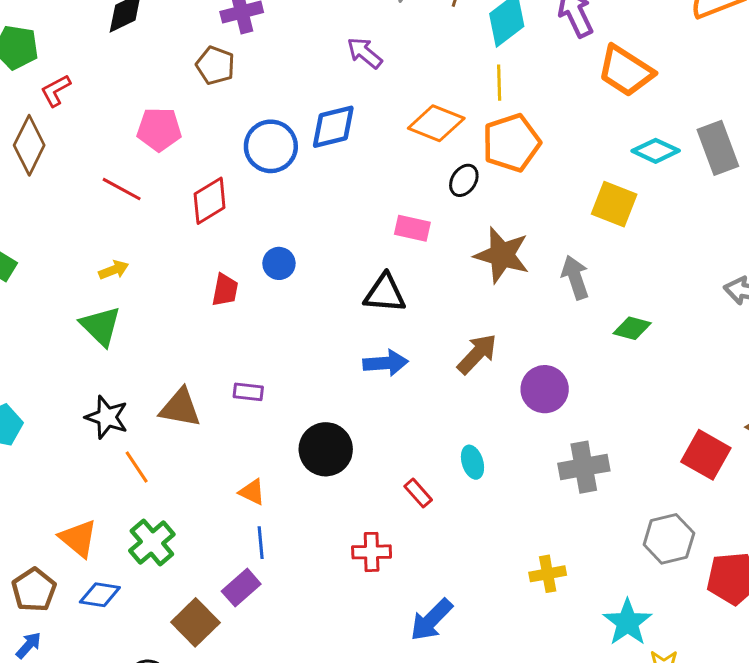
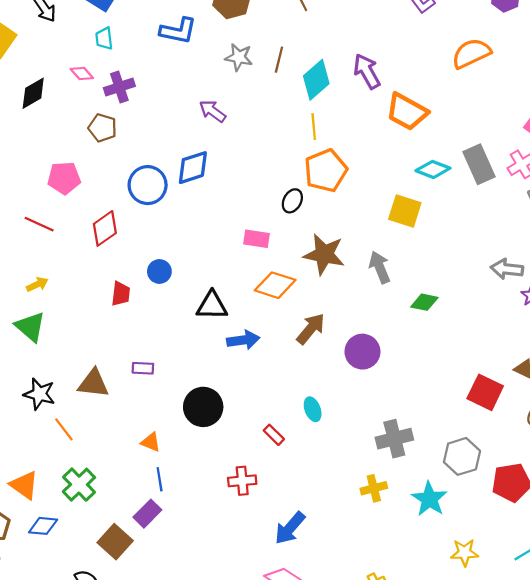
orange diamond: (436, 123) -> (275, 285), moved
black triangle: (385, 293) -> (212, 306), moved
gray cross: (584, 467) -> (394, 439), moved
cyan star: (627, 622) -> (429, 499), moved

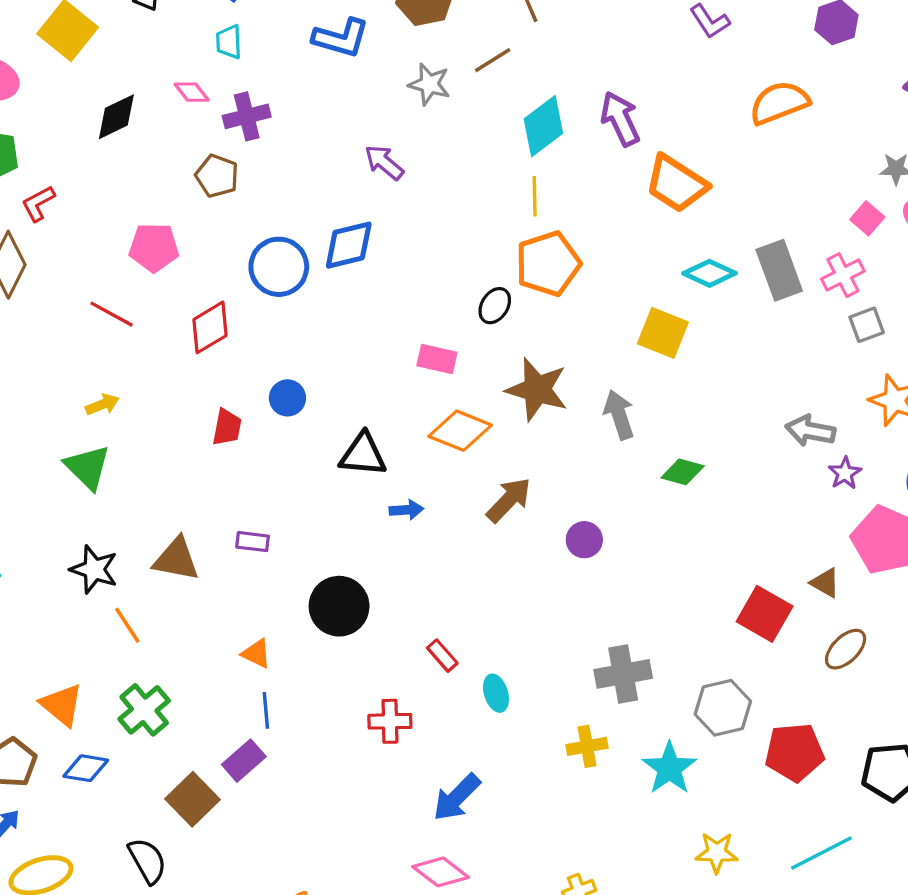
brown line: (279, 60) -> (493, 60), moved, turned 40
blue arrow: (243, 340) -> (406, 510), size x0.7
purple circle: (362, 352) -> (584, 540), size x0.7
cyan ellipse: (313, 409) -> (496, 693), moved

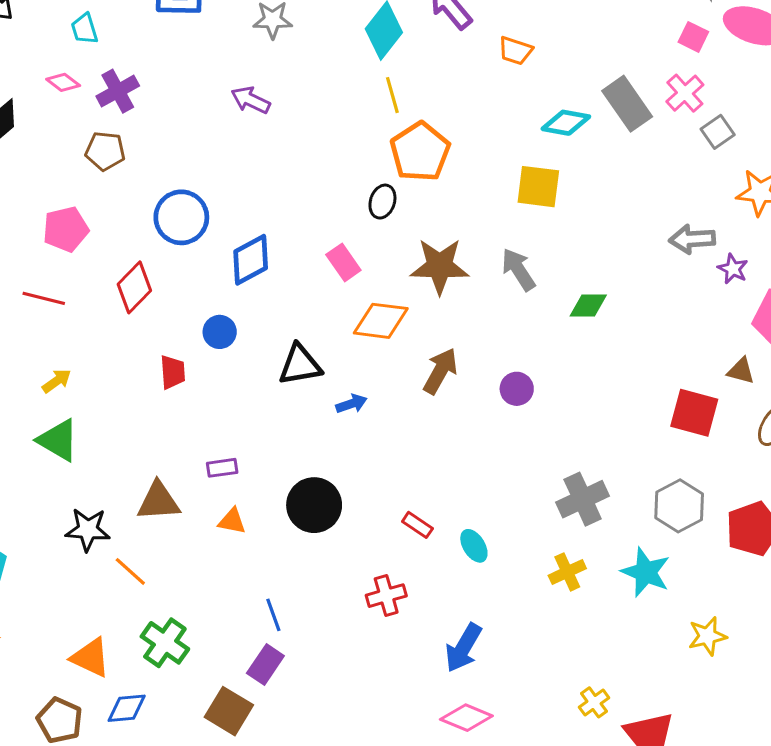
orange trapezoid: (676, 184) -> (515, 51), size x0.6
blue diamond: (349, 245) -> (251, 260), moved
pink rectangle: (437, 359) -> (343, 262), turned 57
orange triangle: (256, 654) -> (232, 521), moved

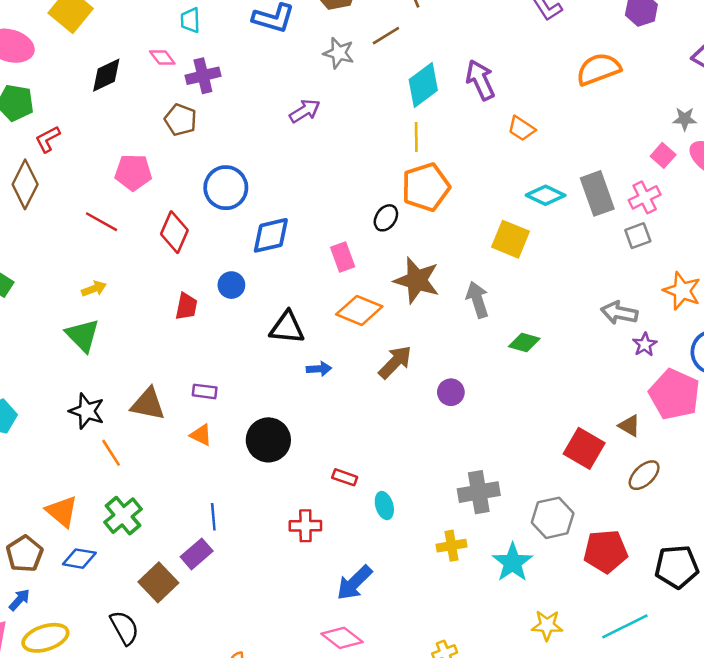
purple arrow: (251, 100) -> (305, 111), turned 108
gray square: (718, 132) -> (638, 236), moved
red diamond: (134, 287) -> (174, 232), turned -36
red rectangle: (417, 525) -> (345, 477), turned -30

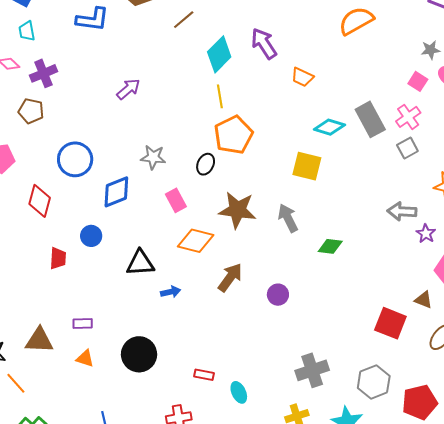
gray star: (339, 53) -> (153, 157), moved

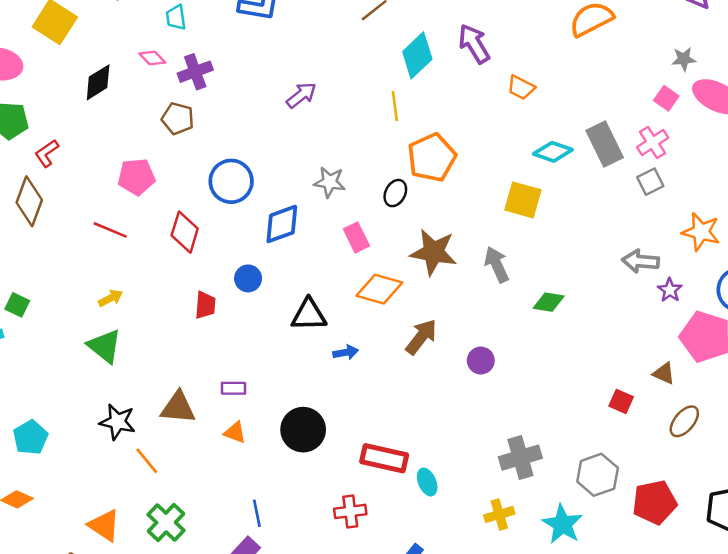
yellow line: (220, 96) -> (395, 106), moved
red square: (390, 323) -> (621, 401), size x0.6
red rectangle: (204, 375) -> (384, 458), size x1.8

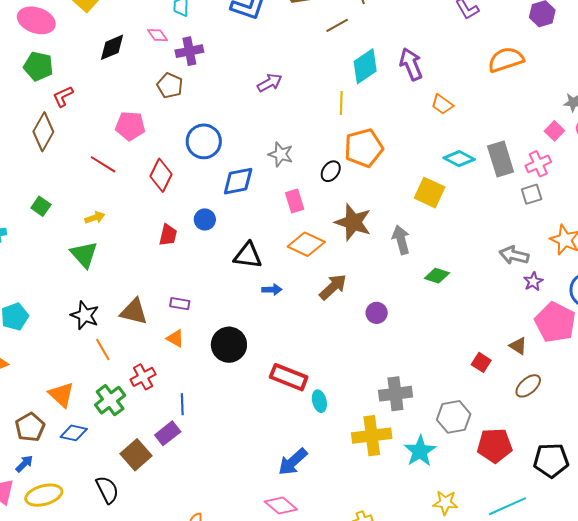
green square: (17, 305) -> (41, 206), moved
red cross: (350, 511) -> (143, 377), moved, turned -30
yellow cross: (499, 514) -> (372, 436), size x1.6

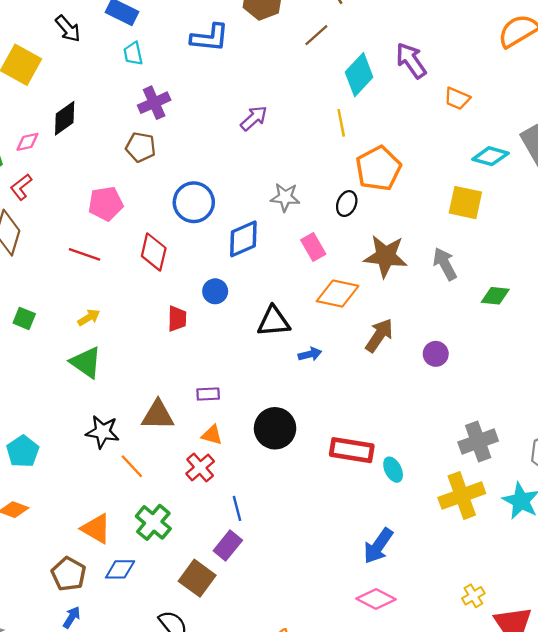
pink diamond: (157, 35) -> (27, 142), moved, turned -55
red cross: (143, 377) -> (200, 467), moved

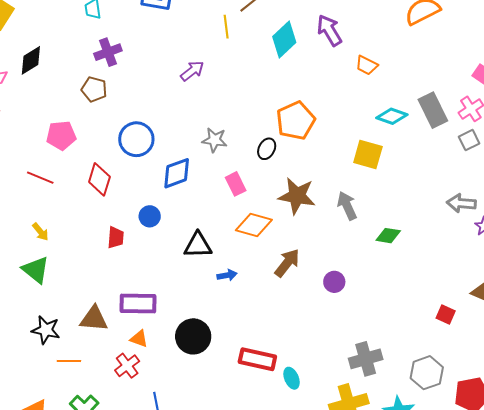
yellow line: (341, 123) -> (226, 27), moved
yellow arrow: (89, 318) -> (40, 232), turned 78
purple rectangle: (208, 394) -> (138, 304), size x1.8
orange line: (132, 466) -> (69, 361), turned -50

